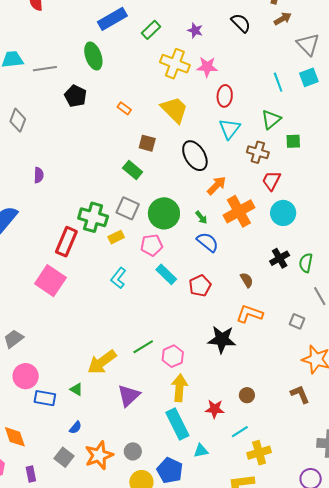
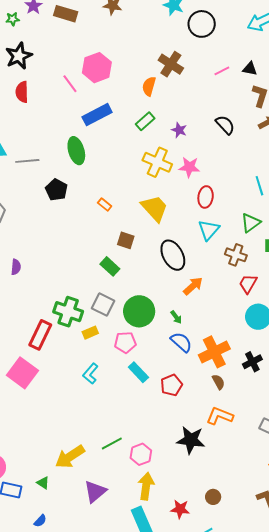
green rectangle: (151, 30) -> (145, 121), moved
orange cross: (239, 211) -> (214, 352), moved

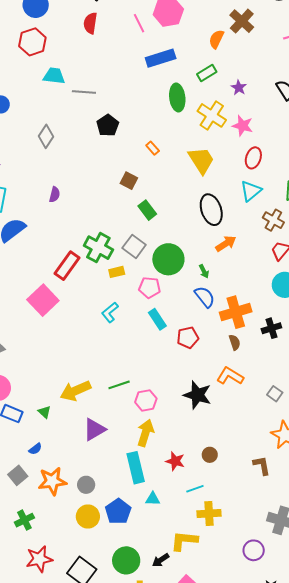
green ellipse: (76, 151) -> (177, 98), moved
brown square: (126, 240) -> (129, 181), moved

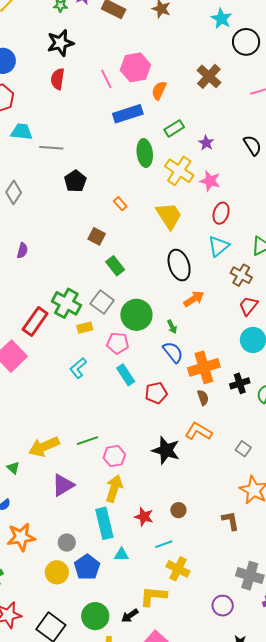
orange semicircle: (216, 39) -> (159, 90), moved
gray circle: (86, 485) -> (67, 543), moved
yellow cross: (209, 513) -> (178, 569), turned 30

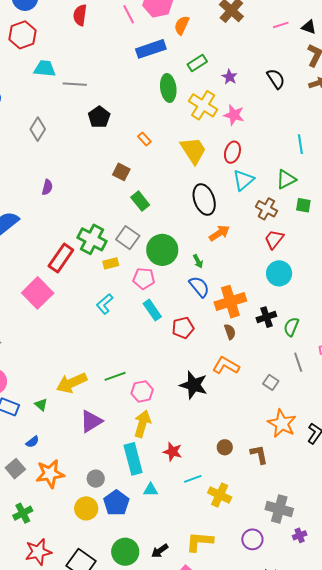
red ellipse: (221, 213) -> (232, 152), moved
brown circle: (178, 510) -> (225, 447), moved
yellow cross: (178, 569) -> (220, 495), moved
yellow L-shape: (153, 596) -> (200, 542), moved

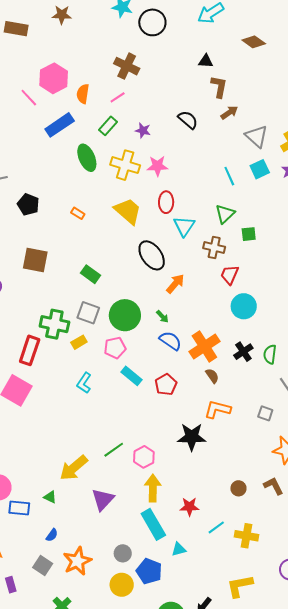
pink line: (281, 25) -> (118, 97), moved
brown square: (121, 172) -> (35, 260), moved, size x1.5

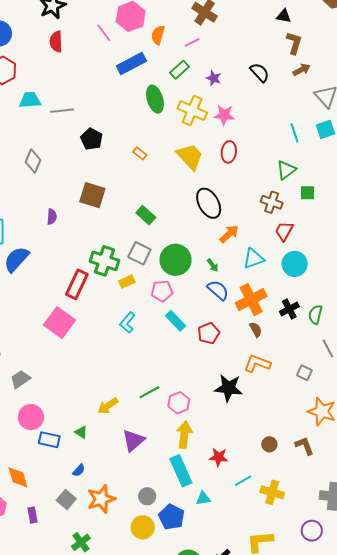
cyan triangle: (184, 226) -> (253, 259), moved, turned 30
yellow arrow: (74, 468) -> (108, 406), size x0.7

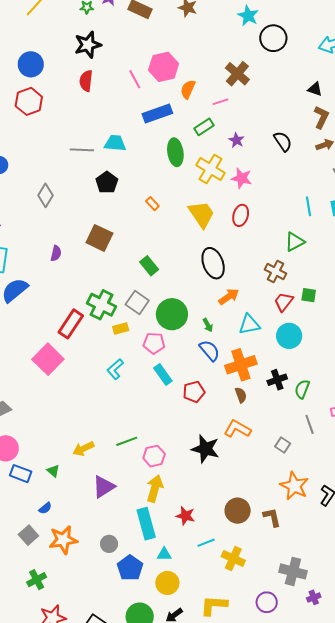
cyan trapezoid: (30, 100) -> (115, 143), moved
green square: (307, 193) -> (309, 295), moved
brown circle: (269, 444) -> (238, 511), size x1.6
yellow circle: (143, 527) -> (167, 583), moved

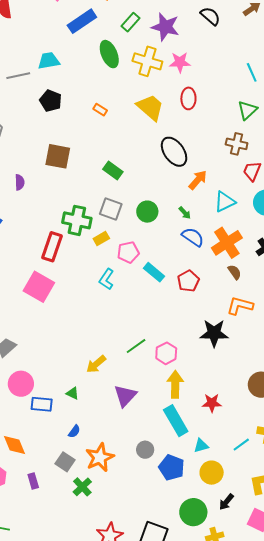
purple star: (237, 140) -> (165, 27), size x1.8
green circle: (172, 314) -> (147, 212), size x0.7
pink pentagon: (154, 343) -> (128, 252), moved
cyan line: (206, 543) -> (241, 445), moved
green cross: (37, 580) -> (82, 487), moved

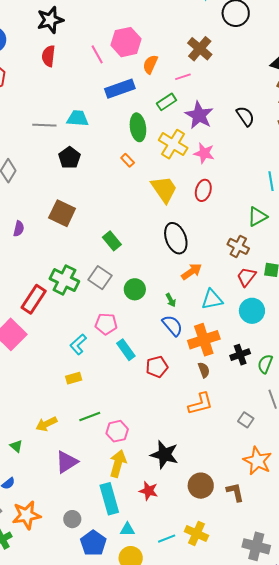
orange rectangle: (100, 110) -> (128, 160), moved
yellow rectangle: (101, 239) -> (74, 378), moved
orange L-shape: (240, 306) -> (200, 404), turned 136
black star: (214, 333) -> (164, 455), moved

